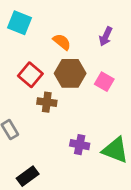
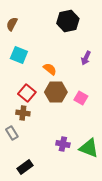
purple arrow: (106, 36) -> (86, 58), moved
brown cross: (47, 102) -> (23, 113), moved

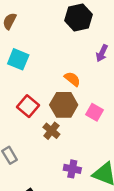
purple arrow: (86, 58) -> (102, 53), moved
orange semicircle: (50, 69) -> (72, 79), moved
brown cross: (23, 113) -> (51, 131), moved, turned 32

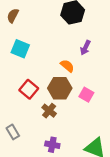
purple arrow: (102, 53) -> (85, 48), moved
purple cross: (72, 169) -> (52, 145), moved

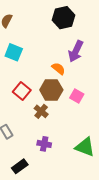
purple arrow: (85, 48) -> (76, 51), size x1.5

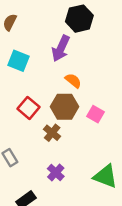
purple arrow: (76, 51) -> (61, 48), moved
purple cross: (44, 144) -> (56, 172), turned 32

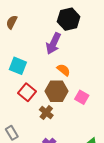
cyan square: (19, 61) -> (18, 66), moved

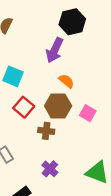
brown cross: (46, 113) -> (46, 131), turned -32

